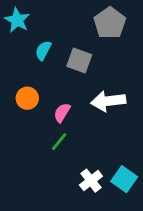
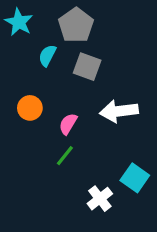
gray pentagon: (110, 23) -> (76, 25), moved
cyan square: (124, 179) -> (135, 178), moved

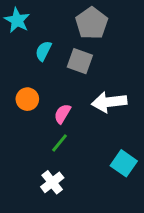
gray pentagon: (76, 25) -> (92, 23), moved
white cross: (100, 199) -> (52, 182), moved

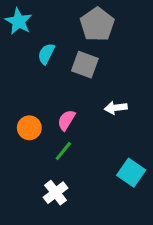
orange circle: (27, 99) -> (29, 128), moved
white arrow: (109, 102) -> (116, 108), size x0.6

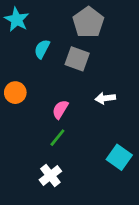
orange circle: (29, 128) -> (15, 93), moved

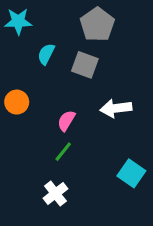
cyan star: (17, 19) -> (18, 21), turned -30
white arrow: (105, 98) -> (116, 108), size x1.4

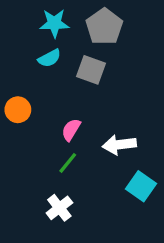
cyan star: (18, 21) -> (54, 23), moved
cyan semicircle: (46, 54) -> (49, 58), turned -145
white arrow: (116, 108) -> (119, 145), moved

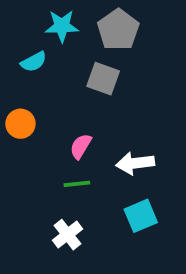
cyan semicircle: (49, 58) -> (34, 62), moved
green line: (68, 163) -> (77, 184), turned 45
cyan square: (141, 186) -> (141, 216), moved, turned 32

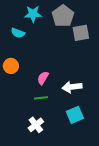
cyan semicircle: (34, 62) -> (18, 33), turned 48
gray square: (103, 79) -> (81, 33), moved, turned -30

